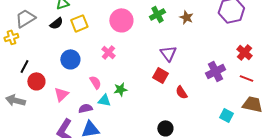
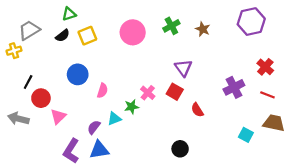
pink cross: (108, 52) -> (148, 93), moved
pink semicircle: (95, 82) -> (102, 91), moved, turned 48
pink triangle: (61, 94) -> (58, 116), moved
cyan triangle: (104, 100) -> (114, 119), turned -32
purple semicircle: (85, 108) -> (94, 127), turned -40

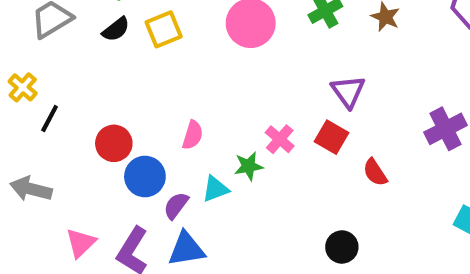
yellow cross: (14, 51) -> (23, 87), moved, turned -32
blue circle: (78, 74) -> (145, 177), moved
red circle: (41, 98) -> (114, 143), moved
pink triangle: (58, 116) -> (81, 243), moved

